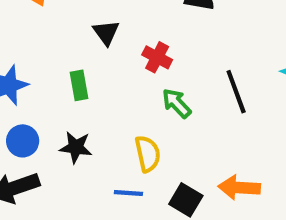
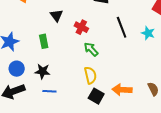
black line: (236, 92) -> (122, 27), moved
yellow semicircle: (148, 154) -> (90, 75), moved
blue line: (128, 193) -> (49, 91), moved

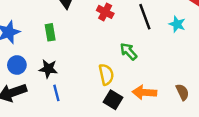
red cross: (81, 27) -> (105, 12), moved
green arrow: (91, 49) -> (129, 51), moved
blue line: (49, 91) -> (56, 93), turned 72

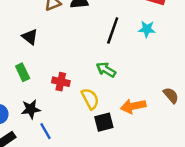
red cross: (105, 12) -> (61, 82), moved
black line: (145, 17) -> (113, 31), turned 55
black square: (113, 100) -> (104, 122), turned -30

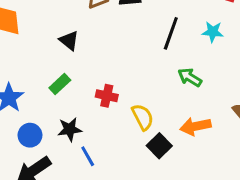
green arrow: (106, 70) -> (190, 77), moved
green rectangle: (23, 72) -> (60, 84), turned 72
black square: (104, 122) -> (159, 146), turned -30

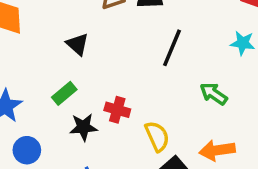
black line: (171, 33) -> (172, 48), moved
black star: (70, 129) -> (83, 127), moved

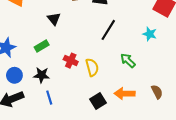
black star: (83, 127) -> (42, 75), moved
yellow semicircle: (157, 136) -> (92, 67), moved

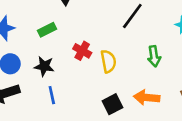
green arrow: (128, 61) -> (154, 56), turned -147

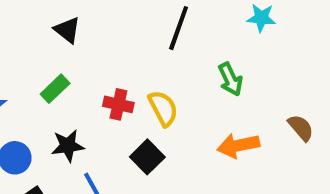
black square: (113, 104) -> (147, 157), moved

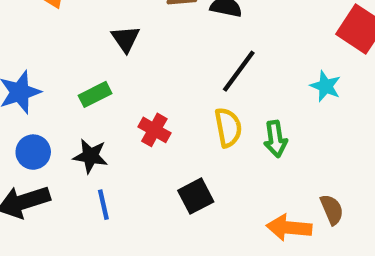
yellow semicircle: (163, 108) -> (228, 127), moved
orange arrow: (238, 145) -> (289, 228), moved
black square: (147, 157) -> (196, 196), moved

